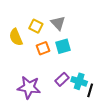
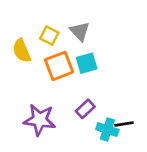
orange square: (43, 48) -> (59, 66), size x1.5
cyan cross: (79, 81) -> (107, 130), moved
black line: (90, 90) -> (124, 124), turned 64

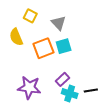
yellow square: (49, 36) -> (30, 16), moved
cyan cross: (107, 130) -> (70, 94), moved

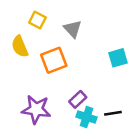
cyan square: (64, 46) -> (118, 58), moved

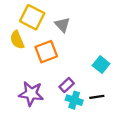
yellow square: (37, 20) -> (32, 17), size x1.6
cyan square: (118, 58) -> (101, 65), moved, turned -35

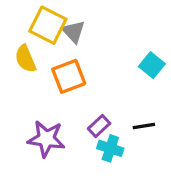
gray triangle: (62, 25) -> (73, 32), moved
cyan square: (101, 65) -> (152, 65), moved
black line: (97, 97) -> (144, 126), moved

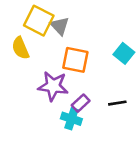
orange square: (69, 76) -> (75, 60), moved, turned 32
purple star: (46, 139) -> (53, 86), moved
cyan cross: (110, 148) -> (71, 119), moved

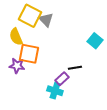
orange square: (75, 60) -> (29, 54), moved
purple star: (53, 86) -> (17, 66), moved, size x0.7
black line: (117, 103) -> (75, 68), moved

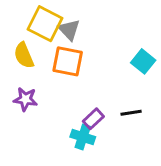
orange square: (29, 54) -> (68, 61), moved
black line: (75, 68) -> (131, 113), moved

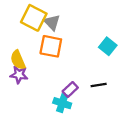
yellow semicircle: (24, 55) -> (18, 60), moved

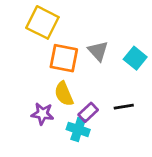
gray triangle: (52, 22) -> (98, 51), moved
yellow semicircle: (18, 60) -> (64, 94), moved
purple star: (19, 75) -> (42, 114), moved

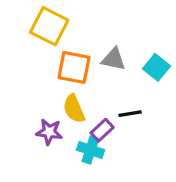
gray triangle: (98, 51) -> (114, 59), turned -35
black line: (124, 107) -> (130, 114), moved

